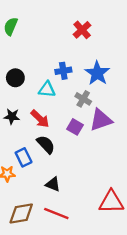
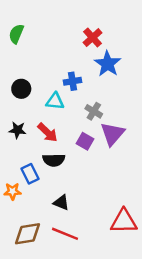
blue star: (97, 73) -> (108, 64), moved
purple triangle: (101, 120) -> (113, 134), turned -30
black semicircle: (46, 144) -> (54, 160), turned 132

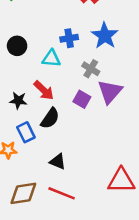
blue star: (108, 64) -> (105, 36), moved
black star: (18, 130) -> (18, 101), moved
black semicircle: (54, 160) -> (50, 118), turned -55

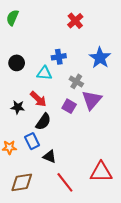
blue star: (105, 36) -> (100, 58), moved
blue rectangle: (26, 132) -> (32, 141), moved
red line: (62, 193) -> (65, 182), moved, turned 30

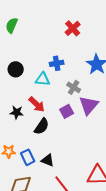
purple square: (69, 106) -> (67, 111), turned 32
blue rectangle: (32, 141) -> (28, 157), moved

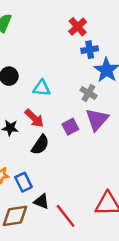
blue cross: (57, 63) -> (90, 50), moved
gray cross: (74, 87) -> (88, 93), moved
black triangle: (48, 160) -> (41, 201), moved

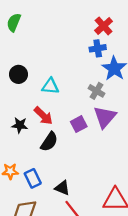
red cross: (78, 27) -> (104, 26), moved
black triangle: (41, 201) -> (62, 188), moved

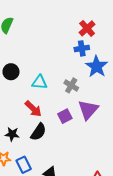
gray cross: (96, 91) -> (71, 85), moved
black star: (20, 125) -> (12, 134), moved

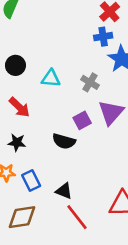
red arrow: (33, 109) -> (19, 107), moved
black semicircle: (38, 132) -> (64, 141), moved, turned 72

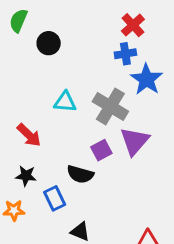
black circle: (15, 65) -> (49, 43), moved
gray cross: (90, 82) -> (110, 106), size x1.6
blue rectangle: (31, 180) -> (55, 198), moved

